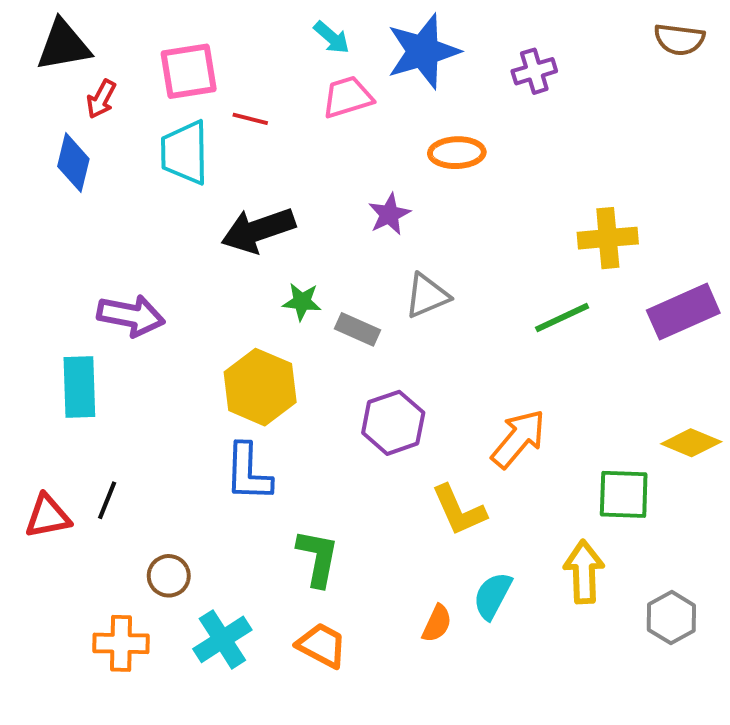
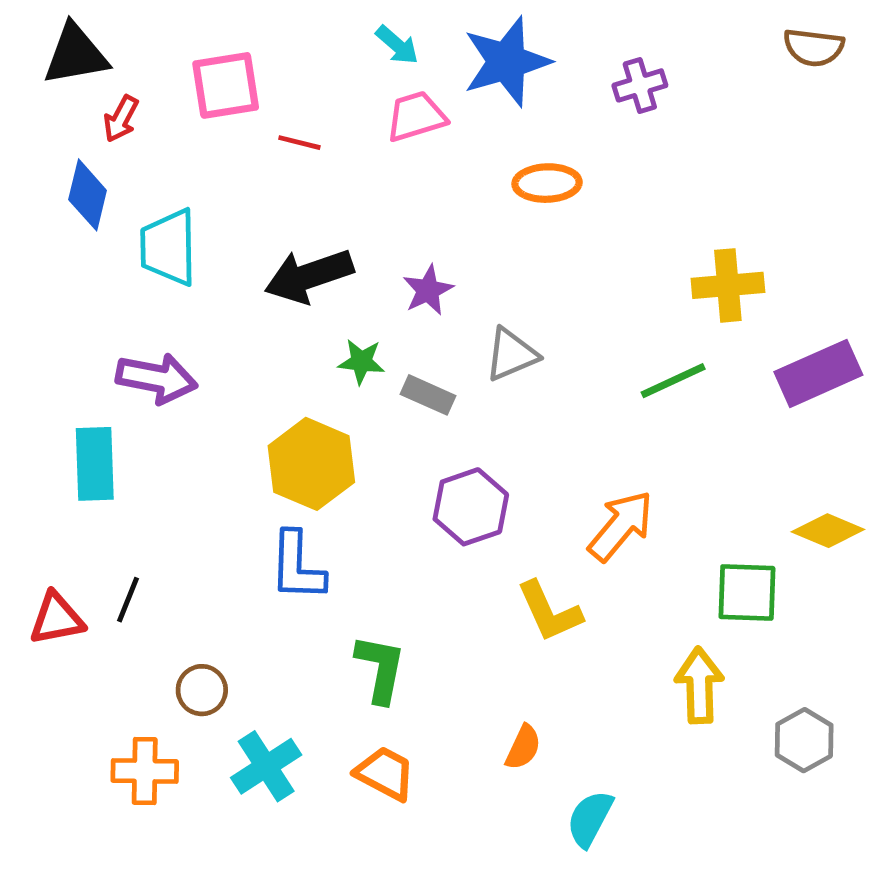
cyan trapezoid: (185, 153) -> (169, 247), moved
purple star: (389, 214) -> (428, 290), moved
cyan semicircle: (493, 596) -> (590, 819), moved

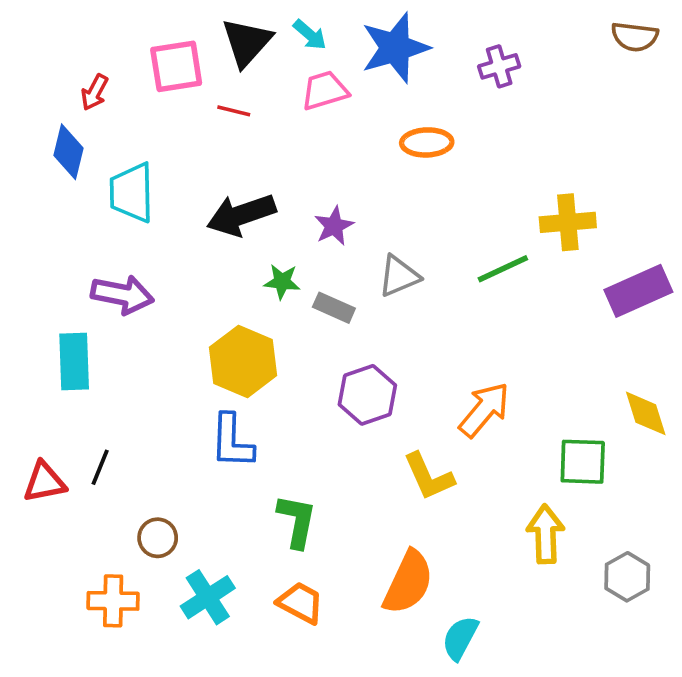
black triangle: (76, 55) -> (247, 42), moved, turned -38
green line: (673, 381) -> (503, 269), moved
yellow diamond: (828, 531) -> (646, 413), turned 50
orange semicircle: (523, 747) -> (408, 582), size x1.8

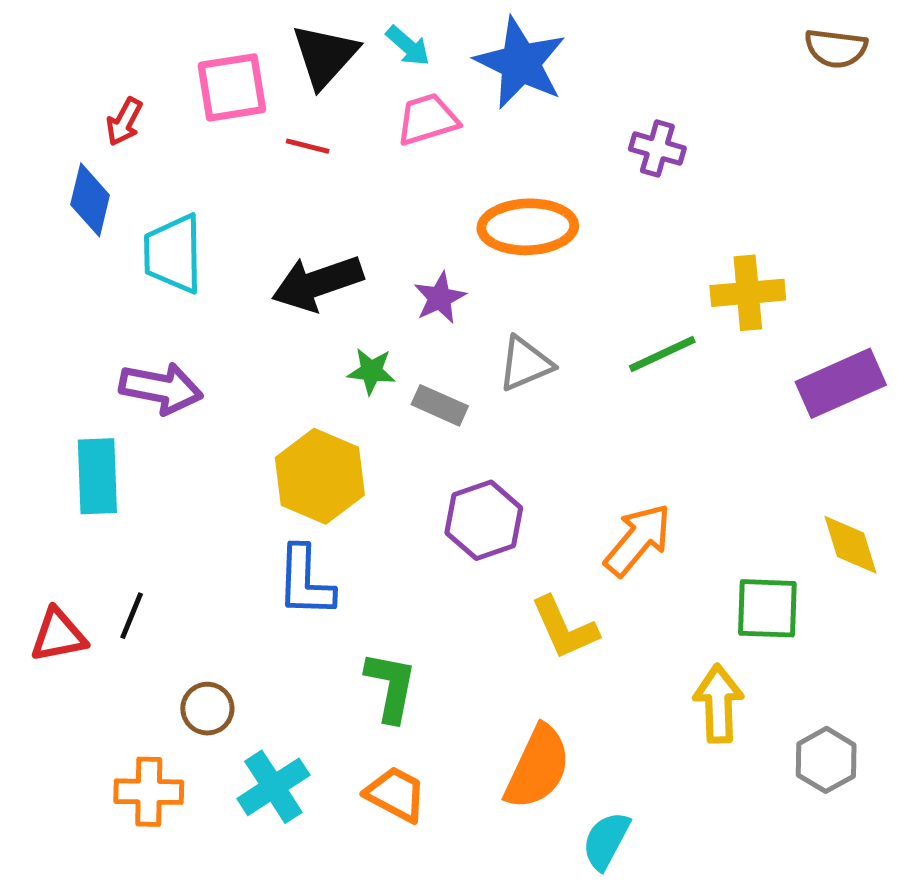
blue star: (395, 48) -> (520, 63), turned -30
purple cross: (499, 66) -> (657, 149), moved, turned 33
orange ellipse: (427, 142) -> (528, 227), moved, size x1.4

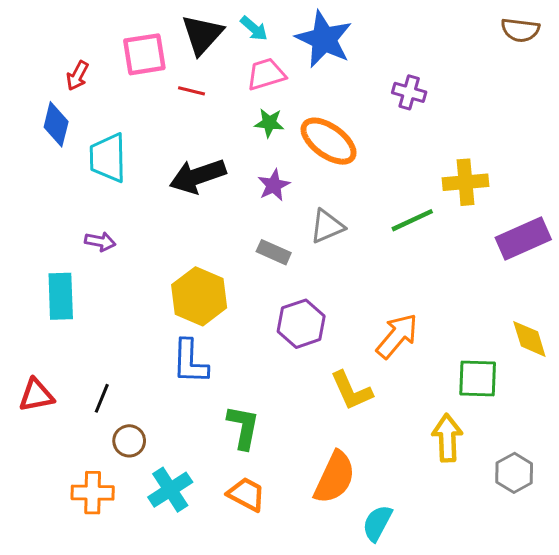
orange ellipse: (528, 227) -> (329, 141), turned 38
green star: (371, 371) -> (269, 123), moved
purple arrow: (161, 388) -> (100, 242), size x0.6
black line: (132, 616) -> (102, 398), moved

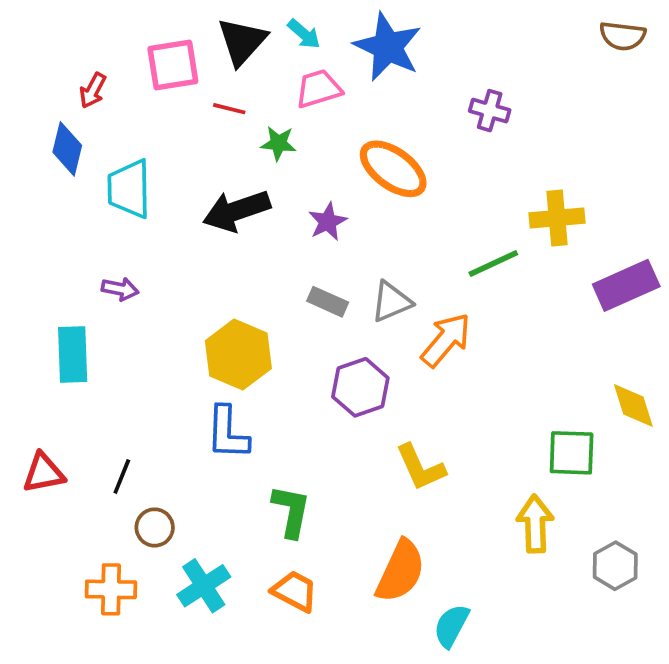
green star: (269, 123) -> (278, 143), moved
gray triangle: (327, 226) -> (391, 302), moved
orange arrow: (397, 336) -> (446, 340), moved

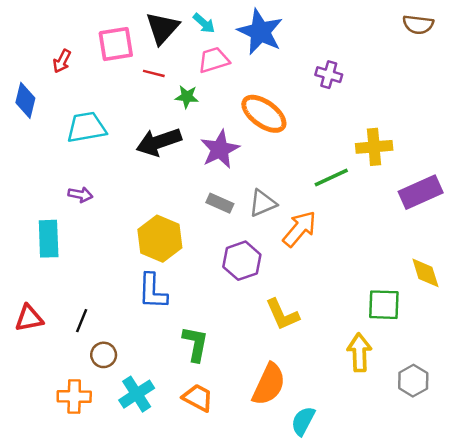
blue diamond: (67, 149) -> (25, 100), moved
cyan trapezoid: (129, 189) -> (86, 127), turned 81
purple star: (328, 222) -> (220, 149), size x1.5

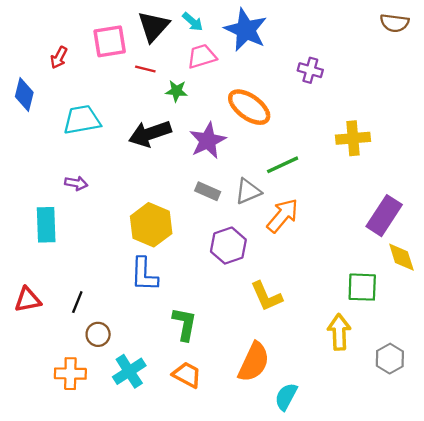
green line: (331, 177) -> (283, 165), moved
purple rectangle: (421, 192) -> (384, 216), moved, turned -33

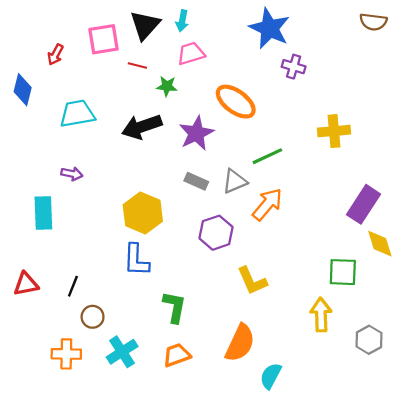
cyan arrow: (193, 22) -> (182, 21), turned 60
blue star: (246, 30) -> (270, 28), moved
orange trapezoid: (187, 375) -> (177, 355), turned -48

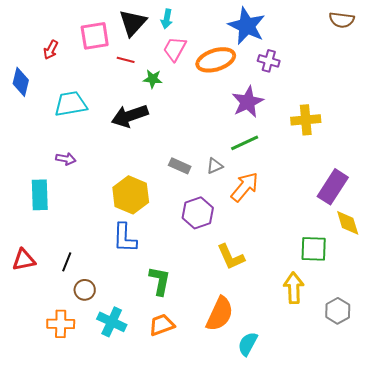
pink trapezoid: (191, 53) -> (175, 49), turned -44
orange ellipse: (236, 102) -> (216, 60), moved, turned -54
purple star: (196, 133) -> (248, 102), moved
gray triangle: (235, 181) -> (215, 166), size x0.7
cyan cross: (122, 352) -> (112, 322), turned -32

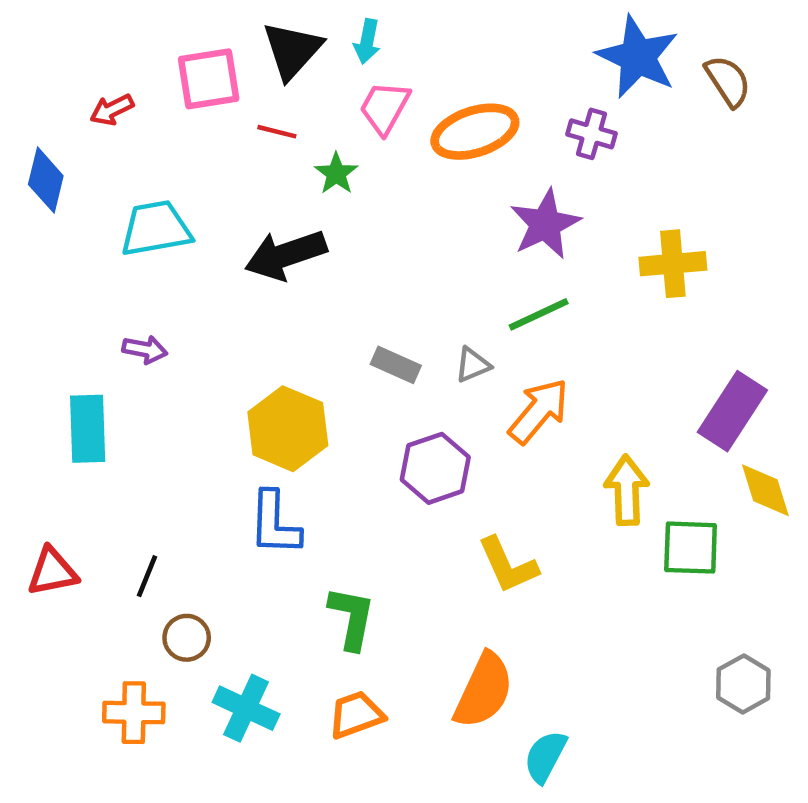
brown semicircle: (342, 20) -> (728, 81), moved, turned -130
blue star: (247, 26) -> (638, 57), moved
red arrow: (51, 50) -> (112, 110), turned 36
green star: (153, 79) -> (336, 173), turned 30
yellow arrow: (294, 288) -> (627, 490), moved

